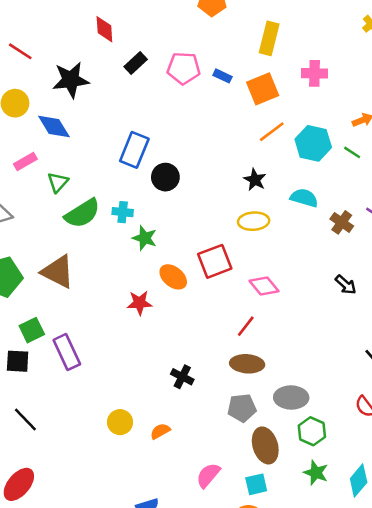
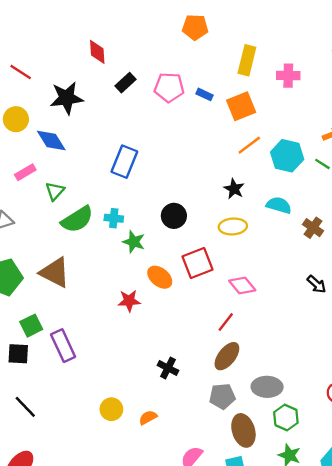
pink cross: (315, 73) -> (288, 76), moved
black circle: (165, 177) -> (174, 216), moved
brown ellipse: (247, 364) -> (227, 356), turned -56

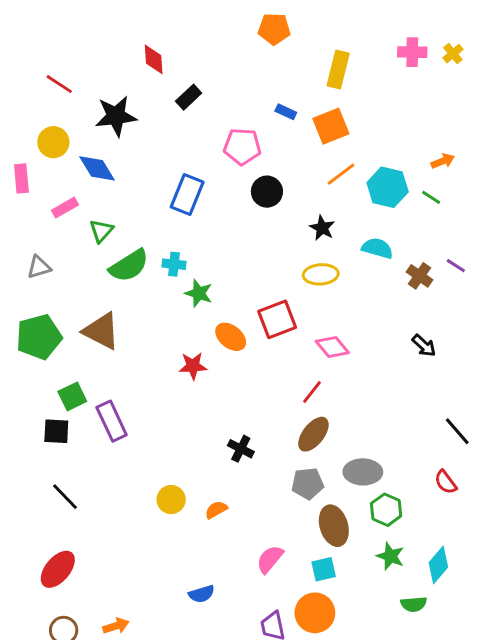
pink cross: (288, 76) -> (412, 52), moved
pink pentagon: (169, 87) -> (242, 147), moved
black circle: (174, 216) -> (267, 192), moved

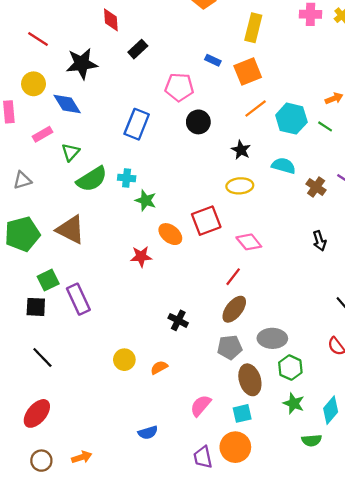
black arrow: (424, 346) -> (319, 241), turned 30

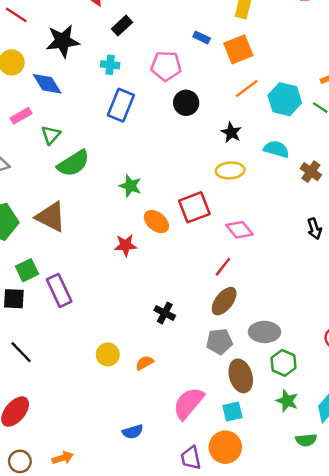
cyan cross: (127, 178) -> (110, 65), moved
pink semicircle: (201, 406) -> (188, 403), size x1.4

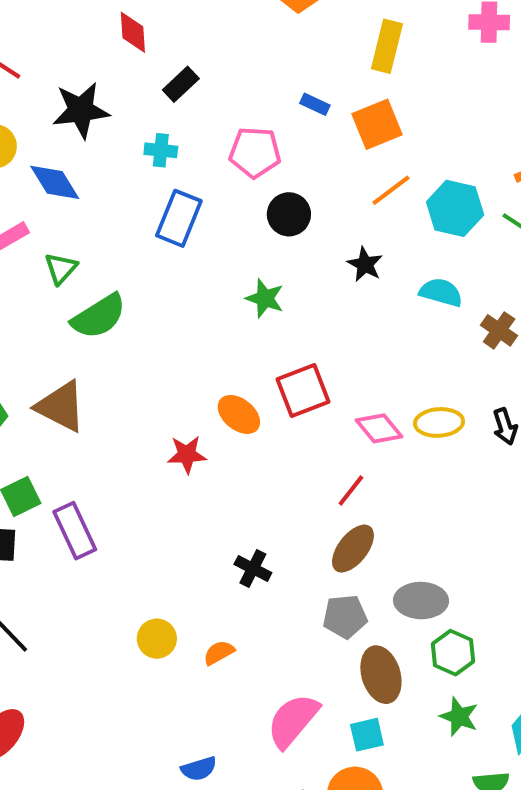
yellow ellipse: (230, 170) -> (439, 422), moved
green star: (130, 186) -> (265, 298), moved

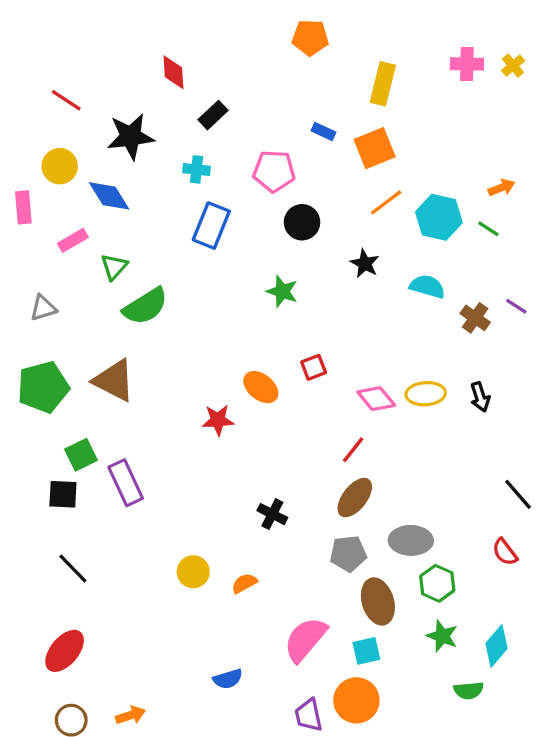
red square: (303, 390) -> (314, 367), size x0.6

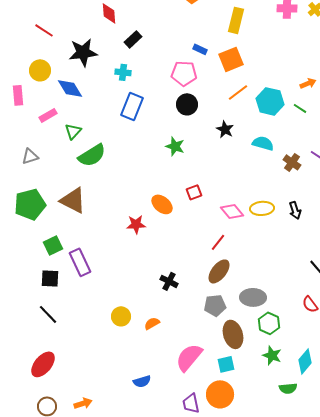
pink pentagon: (274, 171) -> (184, 73), moved
black square: (63, 494) -> (50, 278), moved

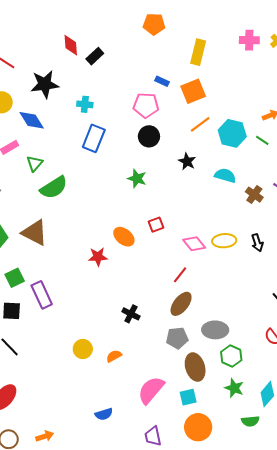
black rectangle: (133, 39) -> (95, 56), moved
orange circle: (220, 394) -> (198, 427), moved

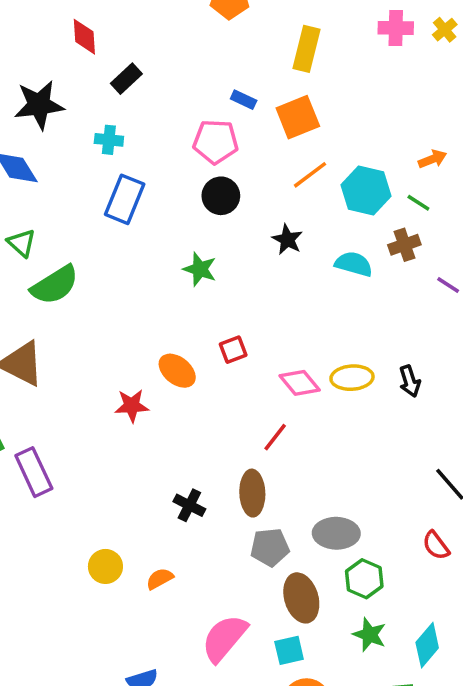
black rectangle: (95, 56) -> (126, 79), moved
green triangle: (35, 163) -> (22, 243), turned -30
brown cross: (254, 195) -> (404, 245), moved, turned 36
brown ellipse: (181, 304) -> (252, 493), moved, turned -40

